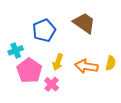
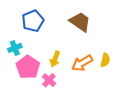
blue pentagon: (44, 30) -> (33, 21), moved
orange arrow: (86, 66) -> (82, 63), turned -40

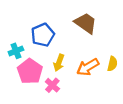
blue pentagon: (33, 21) -> (43, 35), moved

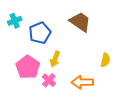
cyan cross: (16, 51) -> (15, 21), moved
orange arrow: (88, 67) -> (82, 82), moved, turned 30

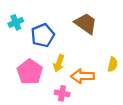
pink cross: (49, 80) -> (62, 93), moved, turned -32
orange arrow: (82, 82) -> (82, 76), moved

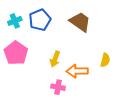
blue pentagon: (43, 35) -> (40, 20), moved
pink pentagon: (30, 72) -> (16, 53), moved

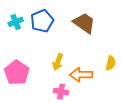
pink pentagon: (16, 53) -> (17, 73), moved

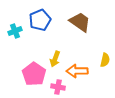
cyan cross: (16, 22) -> (15, 31), moved
pink pentagon: (17, 73) -> (34, 74), moved

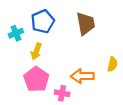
brown trapezoid: (80, 22) -> (86, 24), turned 45
yellow arrow: (55, 59) -> (36, 51), moved

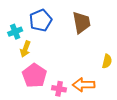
yellow arrow: (36, 51) -> (25, 49), moved
orange arrow: (82, 76) -> (84, 85), moved

